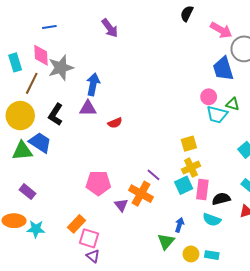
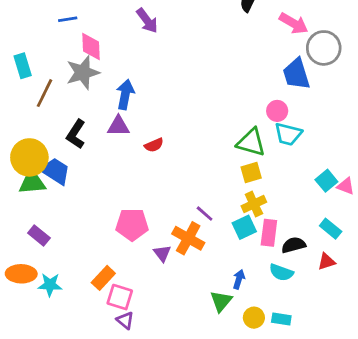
pink diamond: (41, 55) -> (91, 47), moved
green triangle: (233, 104) -> (251, 142), moved, size x1.6
yellow circle: (20, 116) -> (29, 157), moved

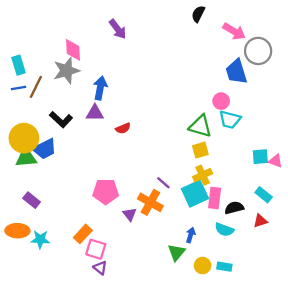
blue line: (68, 19) -> (19, 88), moved
black L-shape: (76, 134) -> (61, 120), turned -80
blue trapezoid: (55, 171) -> (45, 149), turned 120
cyan square: (326, 181) -> (260, 157), turned 35
cyan square: (244, 227) -> (195, 194), size x1.4

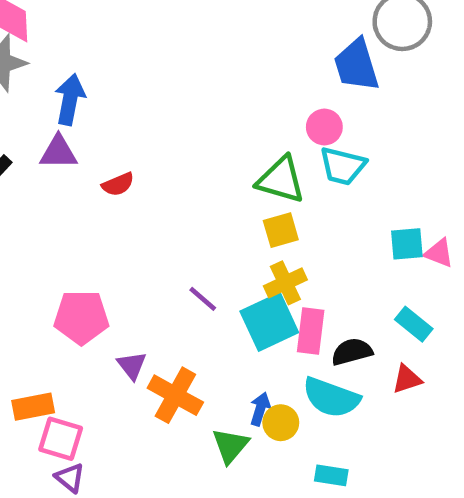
orange cross: (150, 202) -> (175, 395), moved
cyan semicircle: (224, 230) -> (331, 397), size x1.4
orange rectangle: (83, 234) -> (33, 407), turned 36
yellow circle: (203, 266) -> (281, 423), moved

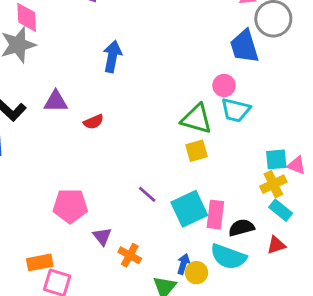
blue arrow: (70, 99) -> (112, 56), moved
yellow cross: (285, 283) -> (273, 184), moved
orange cross: (175, 395) -> (130, 255), size x0.7

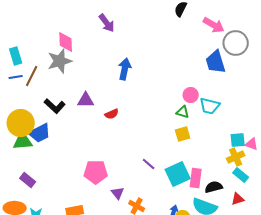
pink circle: (224, 85) -> (191, 95), moved
green triangle: (196, 119) -> (183, 112), size x0.6

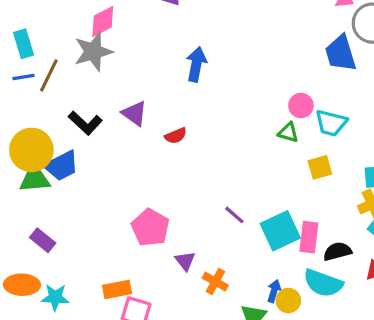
pink diamond: (66, 42) -> (103, 22), turned 65
purple triangle: (86, 100) -> (134, 113), turned 36
yellow square: (183, 134) -> (320, 167), moved
pink pentagon: (96, 172) -> (150, 228), turned 30

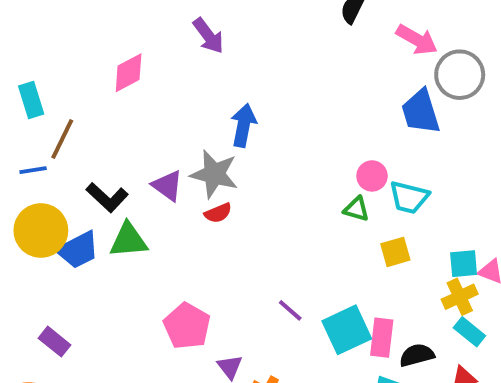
gray star: (93, 52) -> (214, 174), moved, turned 30
blue line: (23, 77) -> (33, 170), moved
green triangle: (35, 178) -> (129, 240), moved

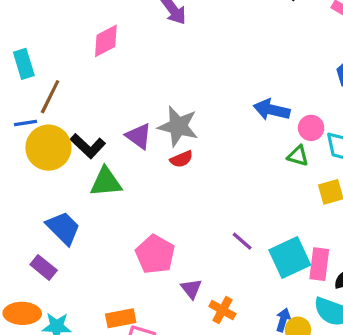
blue arrow: (243, 125) -> (272, 110), moved, turned -88
yellow circle: (41, 230) -> (48, 148), moved
blue trapezoid: (78, 250) -> (63, 228), moved, turned -108

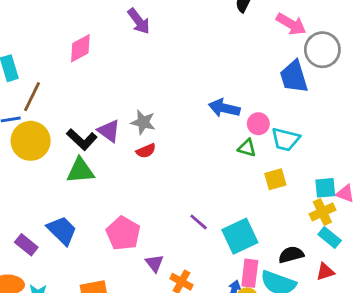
gray star: (178, 126) -> (143, 122), size x0.7
black L-shape: (88, 146) -> (82, 139), moved
blue trapezoid: (63, 228) -> (62, 230), moved
pink rectangle: (319, 264) -> (250, 273), moved

